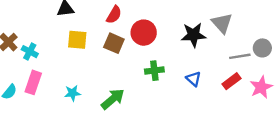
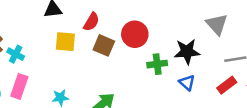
red semicircle: (114, 15) -> (91, 22), moved
black star: (194, 35) -> (187, 52), moved
green cross: (154, 71) -> (157, 64), moved

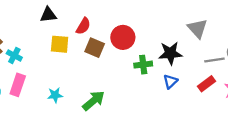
blue triangle: (187, 83) -> (170, 81), turned 35

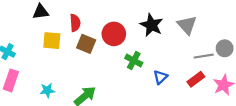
red semicircle: (83, 26) -> (75, 23), turned -35
black star: (170, 53) -> (151, 25), moved, turned 30
green cross: (143, 65) -> (134, 61), turned 35

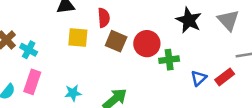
red circle: (114, 34) -> (147, 44), moved
green cross: (134, 61) -> (169, 60), turned -35
red rectangle: (196, 79) -> (225, 77), moved

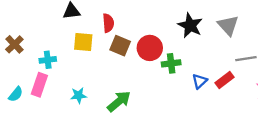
cyan cross: (29, 50) -> (48, 60), moved, turned -35

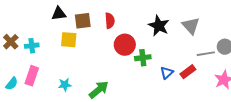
red semicircle: (108, 23) -> (110, 21), moved
brown square: (120, 46) -> (83, 21), moved, turned -30
cyan cross: (48, 60) -> (32, 46), moved

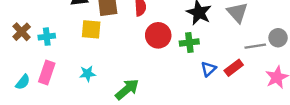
green cross: (143, 58) -> (189, 43), moved
cyan star: (65, 85) -> (87, 74), moved

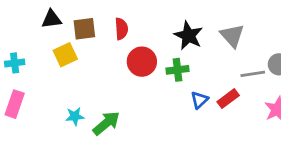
yellow square: (91, 29) -> (65, 55), turned -30
cyan star: (87, 74) -> (75, 116), moved

